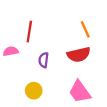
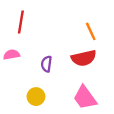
red line: (29, 32) -> (21, 22), moved

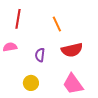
orange line: (91, 31) -> (57, 24), moved

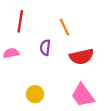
purple semicircle: (40, 55) -> (45, 47), moved

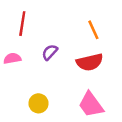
orange line: (65, 27) -> (93, 30), moved
purple semicircle: (45, 47) -> (50, 52), turned 35

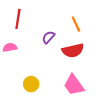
purple semicircle: (50, 52) -> (48, 37), moved

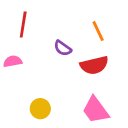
purple semicircle: (48, 37) -> (63, 48), turned -96

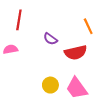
orange line: (98, 31) -> (88, 26), moved
yellow circle: (40, 109) -> (50, 85), moved

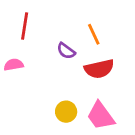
orange line: (88, 26) -> (94, 34), moved

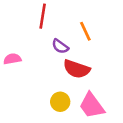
red line: (25, 26) -> (43, 16), moved
red semicircle: (99, 69) -> (77, 69), moved, turned 32

